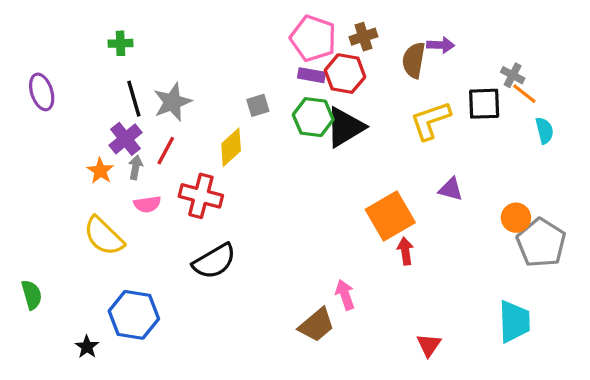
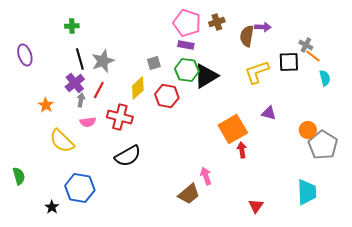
red hexagon: (345, 74) -> (167, 96), moved
orange star: (100, 171) -> (46, 105), moved

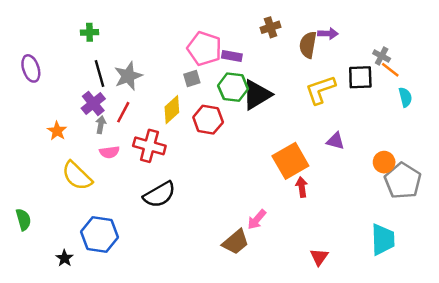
pink pentagon: (187, 23) -> (204, 49), moved
pink arrow: (206, 176) -> (257, 220), turned -120

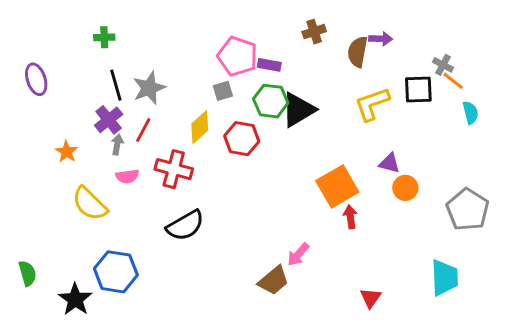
orange circle: (384, 162) -> (405, 188), moved
green semicircle: (23, 220) -> (28, 273), moved
black star: (65, 258) -> (75, 299), size x1.6

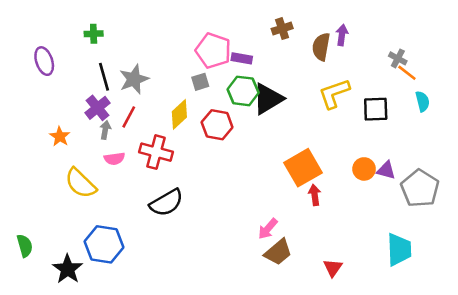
purple arrow: (381, 39) -> (342, 35), turned -84
purple ellipse: (36, 79) -> (44, 61), moved
black square: (418, 89) -> (376, 109), moved
purple triangle: (389, 163) -> (386, 170), moved
brown trapezoid: (274, 281) -> (278, 252), moved

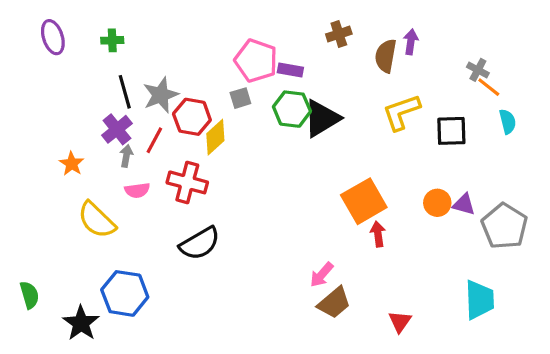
purple ellipse: (44, 61) -> (53, 37), moved
red hexagon: (217, 125) -> (192, 117), moved

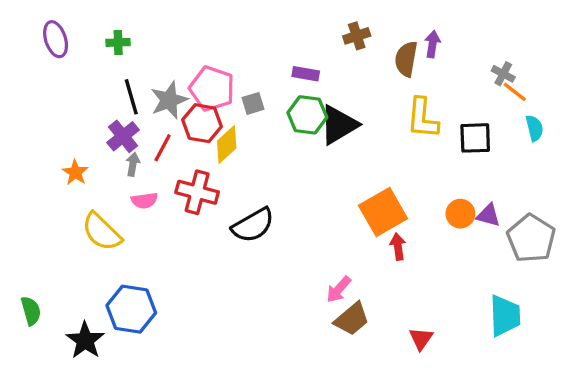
pink pentagon: (256, 61) -> (212, 89), moved
yellow L-shape: (401, 112) -> (423, 118), turned -66
black semicircle: (200, 243) -> (253, 225), moved

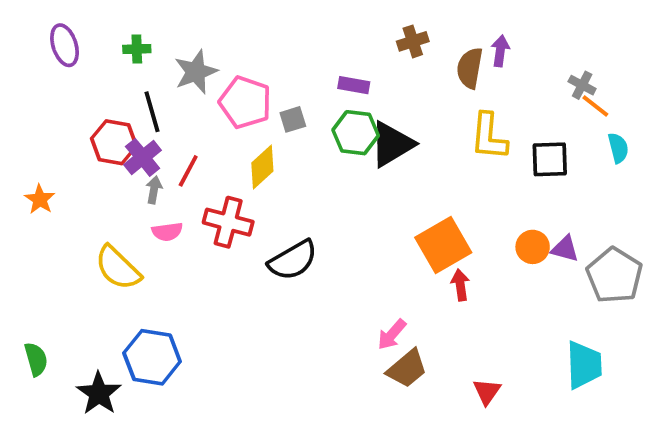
gray star: (169, 100) -> (196, 72), moved
red hexagon: (202, 123) -> (114, 142), moved
orange star: (75, 173) -> (40, 199), moved

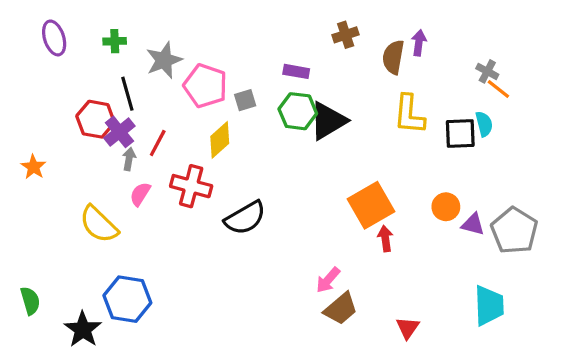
cyan semicircle: (618, 148) -> (484, 124), moved
pink semicircle: (167, 232) -> (140, 194), turned 130
purple triangle: (565, 249) -> (473, 224), moved

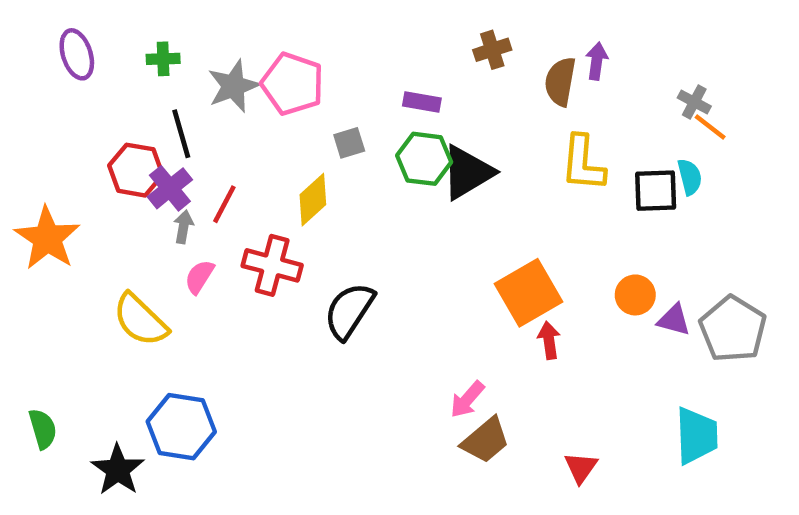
pink pentagon: (205, 86) -> (292, 84), moved
orange star: (33, 167) -> (47, 238), size x1.8
black semicircle: (245, 218) -> (349, 311), turned 153

